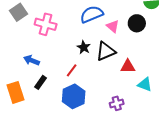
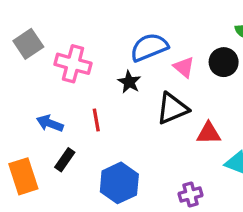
black star: (84, 47) -> (129, 82), moved
red line: (72, 70) -> (96, 120), moved, turned -48

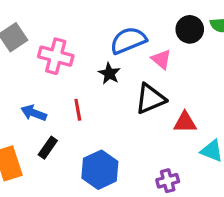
black circle: (224, 62) -> (190, 29), moved

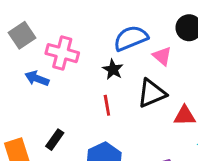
red line: (78, 110) -> (107, 105), moved
blue arrow: (34, 113) -> (37, 78), moved

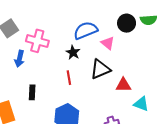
blue arrow: (37, 78) -> (20, 59), turned -98
black rectangle: (55, 140) -> (32, 92), moved, turned -32

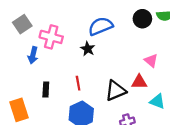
pink triangle: (108, 43) -> (151, 61), moved
black triangle: (100, 69) -> (116, 91), moved
red line: (69, 78) -> (78, 83), moved

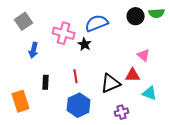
pink cross: (51, 37) -> (64, 33), moved

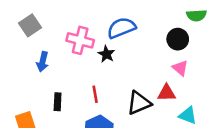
black circle: (136, 16) -> (178, 39), moved

